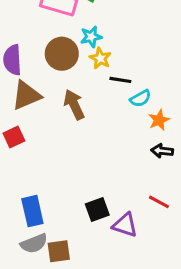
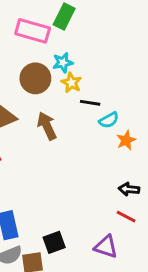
black arrow: (162, 151) -> (129, 189), moved
black square: (97, 210) -> (54, 242), moved
purple triangle: (125, 225) -> (106, 247), moved

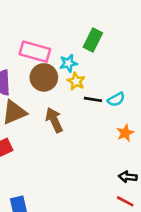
green rectangle: (64, 16) -> (93, 40), moved
pink rectangle: (33, 31) -> (35, 52), moved
cyan semicircle: (109, 120) -> (116, 99), moved

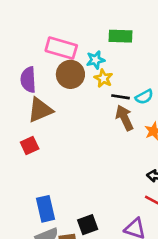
green rectangle: (93, 40) -> (121, 36), turned 65
brown arrow: (54, 120) -> (124, 118), moved

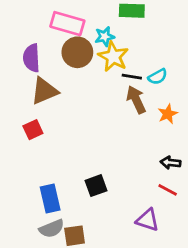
yellow star: (103, 78) -> (113, 57), size x1.5
black square: (88, 225) -> (96, 186), moved

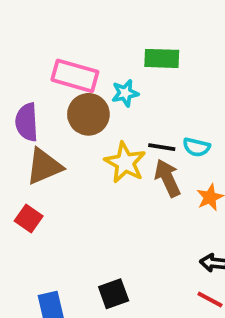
yellow star: (113, 57) -> (125, 163), moved
cyan semicircle: (158, 77) -> (196, 147), turned 42
red square: (33, 130) -> (29, 219), turned -30

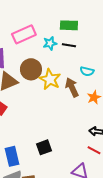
pink rectangle: (75, 76) -> (24, 34), turned -40
brown circle: (88, 114) -> (31, 69), moved
black line: (162, 147) -> (69, 45), moved

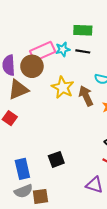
pink rectangle: (24, 34) -> (43, 51), moved
brown circle: (31, 69) -> (32, 66), moved

